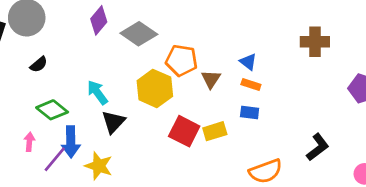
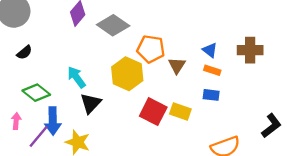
brown cross: (315, 42) -> (250, 50), moved
yellow rectangle: (215, 131) -> (180, 112), turned 36

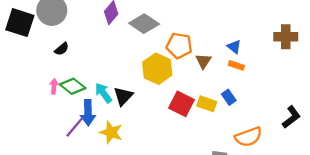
brown cross: (250, 50) -> (286, 37), moved
cyan arrow: (76, 77) -> (103, 93), moved
blue rectangle: (211, 95) -> (229, 97), moved, turned 48
pink arrow: (16, 121) -> (54, 86), moved

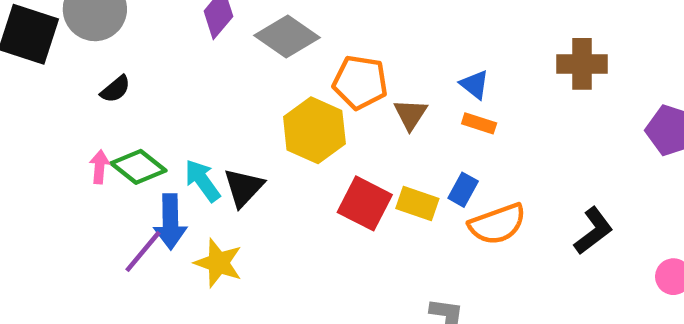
blue rectangle: (229, 97) -> (463, 190), turned 64
orange semicircle: (248, 137) -> (497, 224), moved

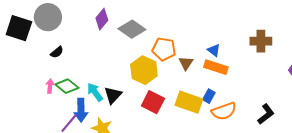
orange rectangle: (479, 123) -> (216, 67), size x1.6
red square: (365, 203) -> (153, 102), moved
yellow rectangle: (417, 203) -> (189, 102), size x1.5

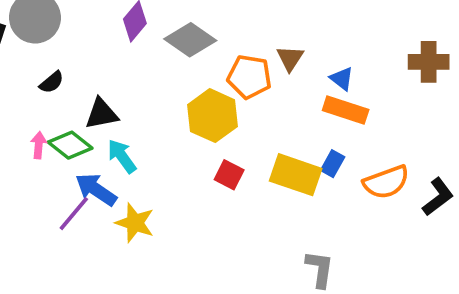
brown triangle: (186, 63) -> (290, 58), moved
black triangle: (113, 95) -> (102, 114), moved, turned 36
red square: (153, 102) -> (229, 175), size x0.7
blue arrow: (81, 110) -> (96, 189), turned 125
orange semicircle: (224, 111) -> (386, 182), moved

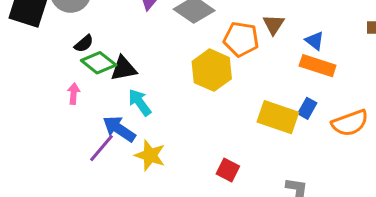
green diamond: (70, 145) -> (99, 63), moved
red square: (229, 175) -> (228, 170), moved

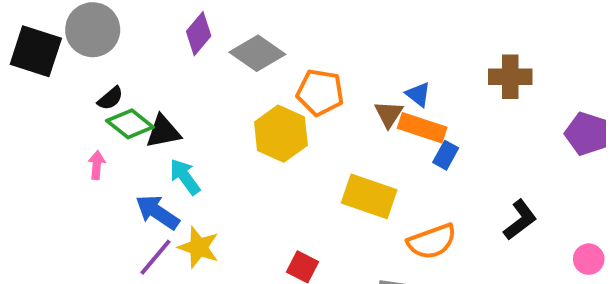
brown triangle: (273, 24) -> (389, 114), moved
blue rectangle: (307, 108) -> (446, 155), moved
orange semicircle: (350, 123) -> (432, 241), moved
purple line: (101, 148) -> (155, 257), moved

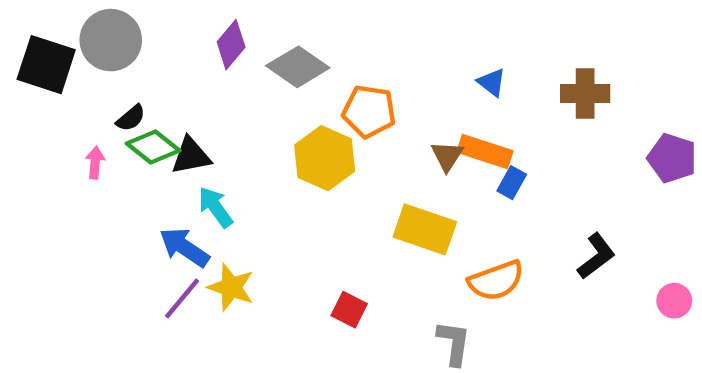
blue triangle: (418, 94) -> (492, 82), moved
brown triangle: (389, 114) -> (447, 156), moved
pink arrow: (97, 165) -> (95, 163), moved

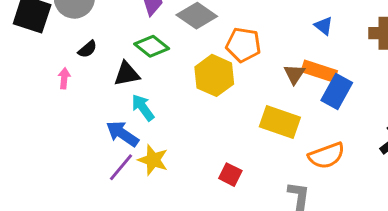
green diamond: (153, 147) -> (152, 46), moved
blue rectangle: (512, 183) -> (337, 91), size x1.6

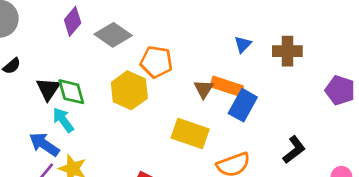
blue triangle: (324, 26) -> (243, 44), moved, turned 36
green diamond: (152, 46) -> (71, 92), moved, turned 36
black triangle: (127, 74) -> (48, 89), turned -45

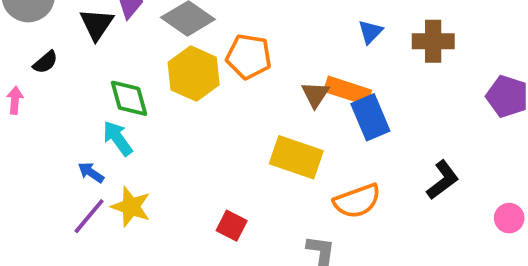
black triangle: (48, 89) -> (97, 24), moved
yellow hexagon: (129, 90) -> (194, 74), moved
blue rectangle: (243, 105) -> (370, 117), turned -52
blue arrow: (44, 144) -> (91, 172), size x0.6

